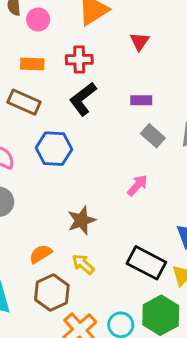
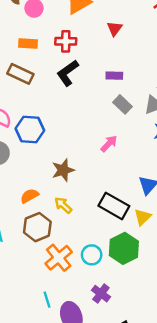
blue hexagon: (54, 149) -> (30, 129), moved

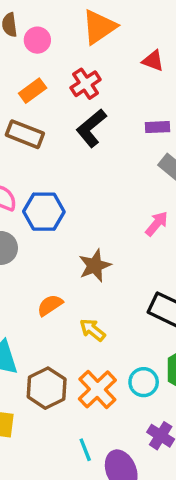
red triangle: (115, 29) -> (153, 61), turned -42
red cross: (66, 41) -> (86, 84), turned -30
orange rectangle: (28, 44) -> (33, 91), turned -36
yellow arrow: (63, 205) -> (93, 330), moved
brown hexagon: (37, 227) -> (47, 388), moved

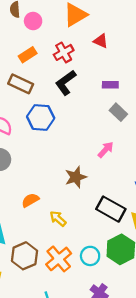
red triangle: (153, 61) -> (101, 41), moved
blue hexagon: (44, 212) -> (41, 117), moved
brown star: (95, 266) -> (76, 177), moved

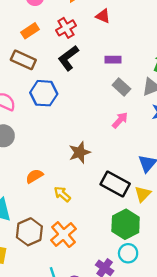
pink arrow: (106, 150) -> (120, 120), moved
cyan circle: (90, 256) -> (128, 253), moved

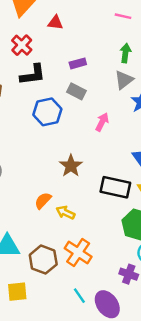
black L-shape: (68, 58) -> (33, 75), turned -135
gray rectangle: (121, 87) -> (76, 91), moved
blue hexagon: (44, 93) -> (47, 112), moved
orange semicircle: (34, 176) -> (43, 201), moved

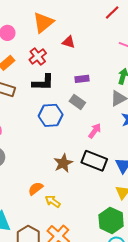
black rectangle: (115, 187) -> (94, 161), moved

